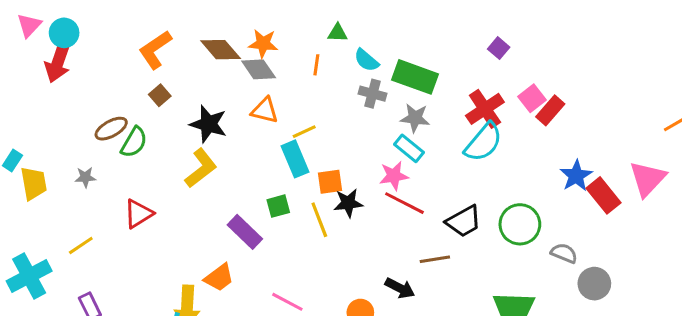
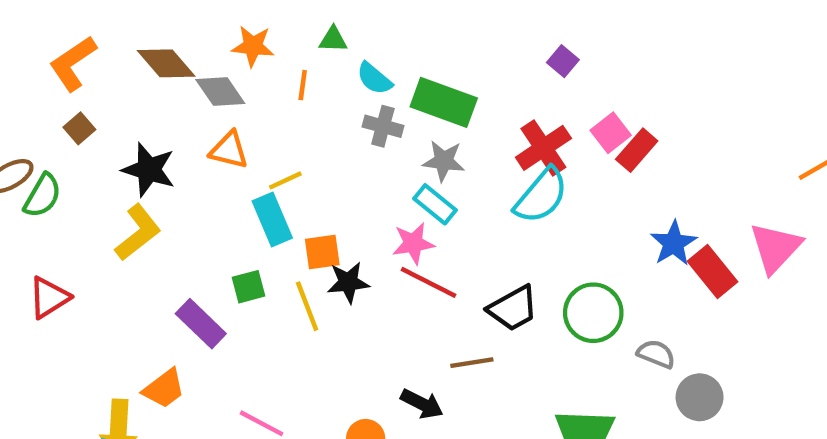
orange star: (263, 44) -> (253, 46), moved

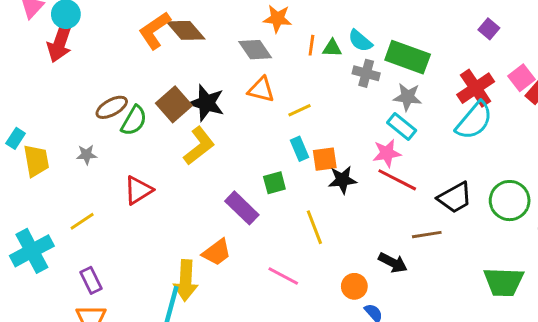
green triangle: (333, 40) -> (332, 48), moved
brown diamond: (166, 63) -> (186, 30), moved
brown square: (79, 128) -> (174, 104), moved, size x1.6
cyan rectangle: (272, 219) -> (300, 149), moved, size x0.7
yellow line: (307, 306) -> (314, 227), moved

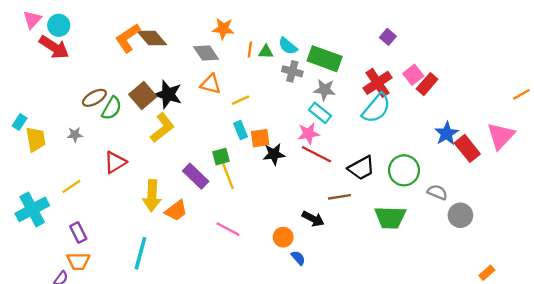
red arrow: (60, 42) -> (54, 47), turned -76
yellow line: (314, 227) -> (228, 176), moved
yellow arrow: (186, 280) -> (152, 196), moved
green trapezoid: (504, 282) -> (390, 218), moved

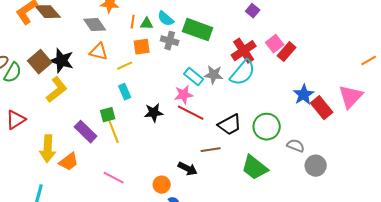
gray star: (325, 90) -> (214, 75), moved
orange square: (260, 138) -> (142, 47), moved
green trapezoid: (390, 218) -> (255, 168), turned 36

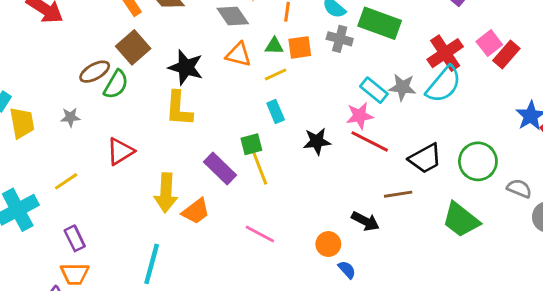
green triangle: (147, 24) -> (274, 46), moved
brown square: (40, 62) -> (133, 47), moved
yellow L-shape: (57, 90) -> (179, 109), turned 132

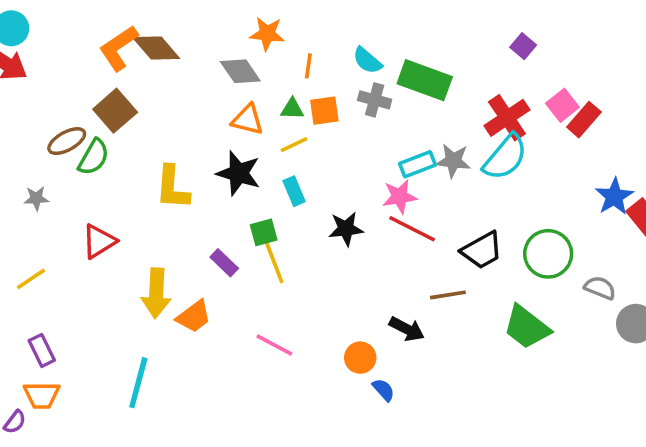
black star: (186, 67) -> (239, 173), moved
cyan rectangle: (374, 90) -> (417, 164), turned -60
purple rectangle: (220, 168) -> (224, 263), size x0.7

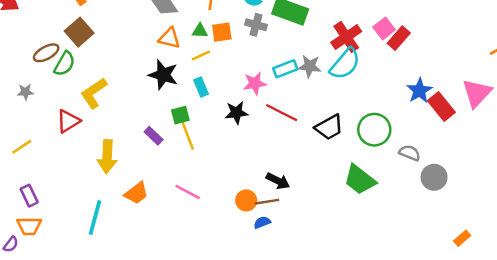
yellow L-shape: (172, 188) -> (94, 93), moved, turned 52
pink star: (400, 197) -> (255, 83), moved
brown line: (448, 295) -> (267, 202), moved
orange trapezoid: (194, 316) -> (136, 193), moved
blue semicircle: (383, 390) -> (262, 222), turned -70

